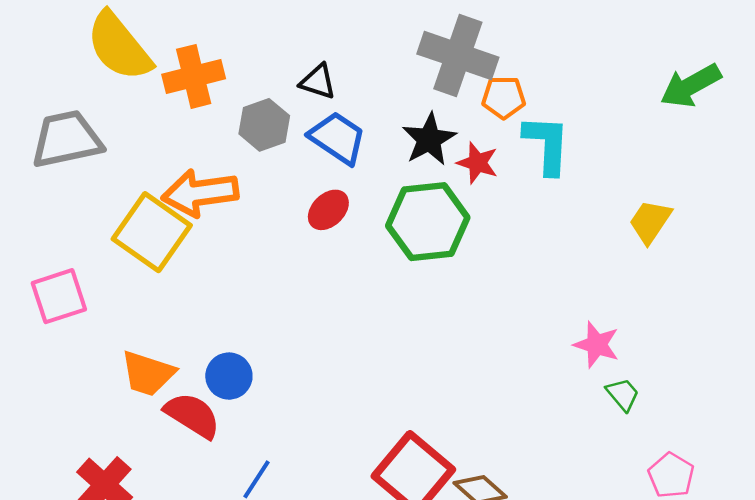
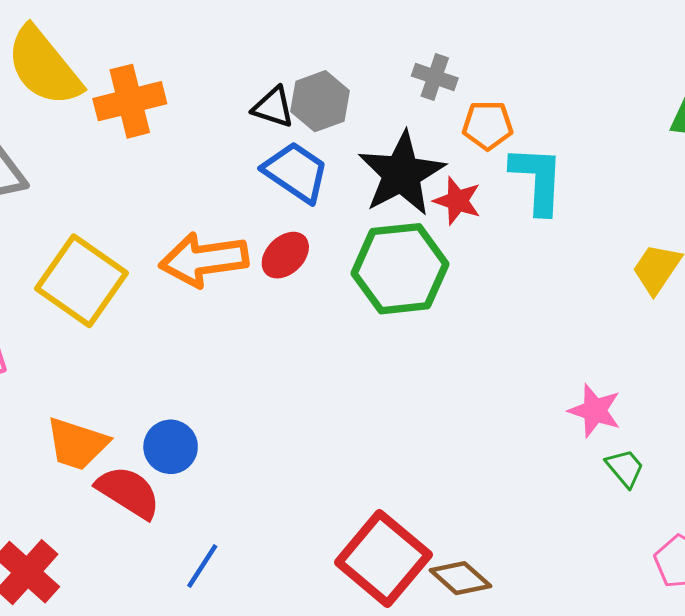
gray cross: (458, 56) -> (435, 77), size x0.5
gray hexagon: (264, 125) -> (320, 101), moved
black star: (429, 139) -> (402, 174), size x1.4
orange arrow: (200, 193) -> (204, 260), moved

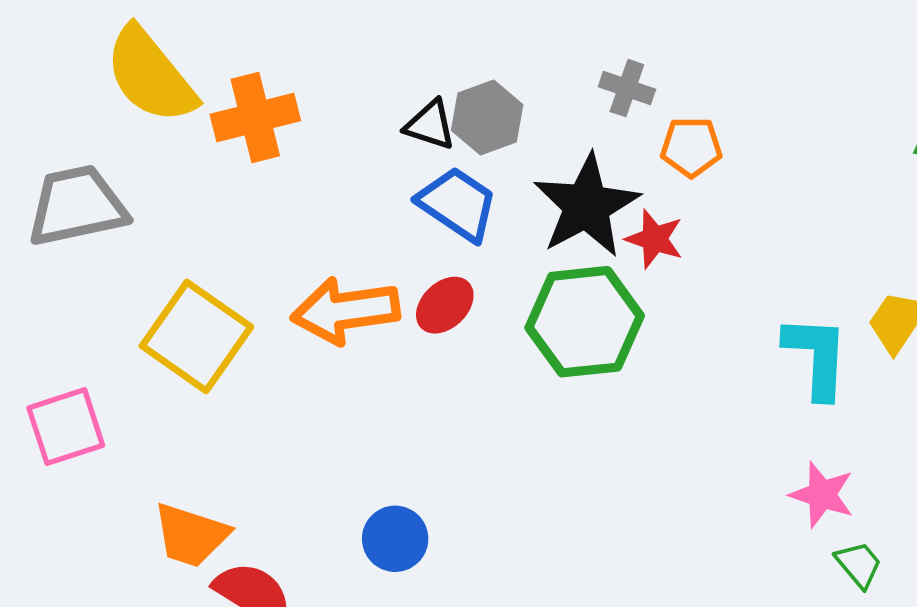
cyan L-shape: (537, 180) -> (816, 357), moved
blue circle: (171, 447) -> (395, 539), moved

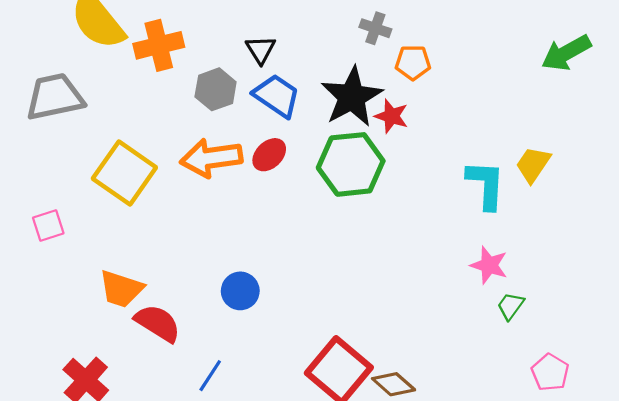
gray hexagon: (487, 117) -> (216, 89), moved
black triangle: (430, 125) -> (261, 50), turned 40
pink square: (66, 427) -> (48, 226), size x0.7
green trapezoid: (859, 565) -> (510, 306), turned -104

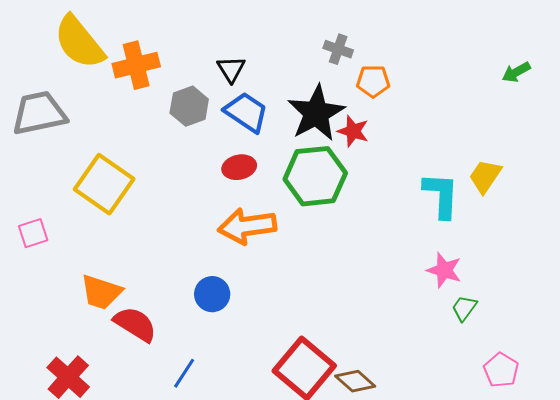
green arrow: (566, 53) -> (516, 72), size x0.6
red ellipse: (269, 155) -> (239, 167), turned 32
orange arrow: (211, 158) -> (247, 226), moved

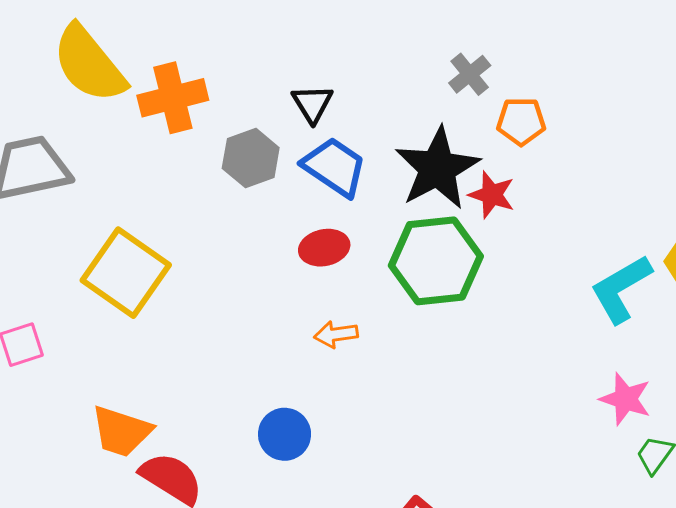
gray cross: (338, 49) -> (470, 74), turned 32
cyan L-shape: (441, 195) -> (621, 289), turned -123
orange arrow: (247, 226) -> (336, 334), size x0.5

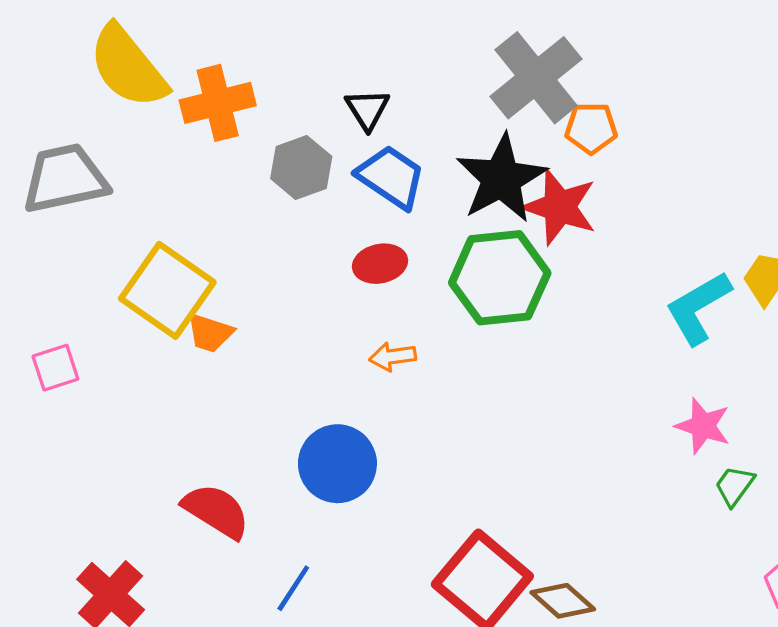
gray cross: (470, 74) -> (536, 78), size x2.0
red star: (492, 195) -> (560, 207), size x1.5
orange trapezoid: (121, 431) -> (210, 333), moved, size x0.7
blue circle: (285, 434) -> (337, 464), size x1.4

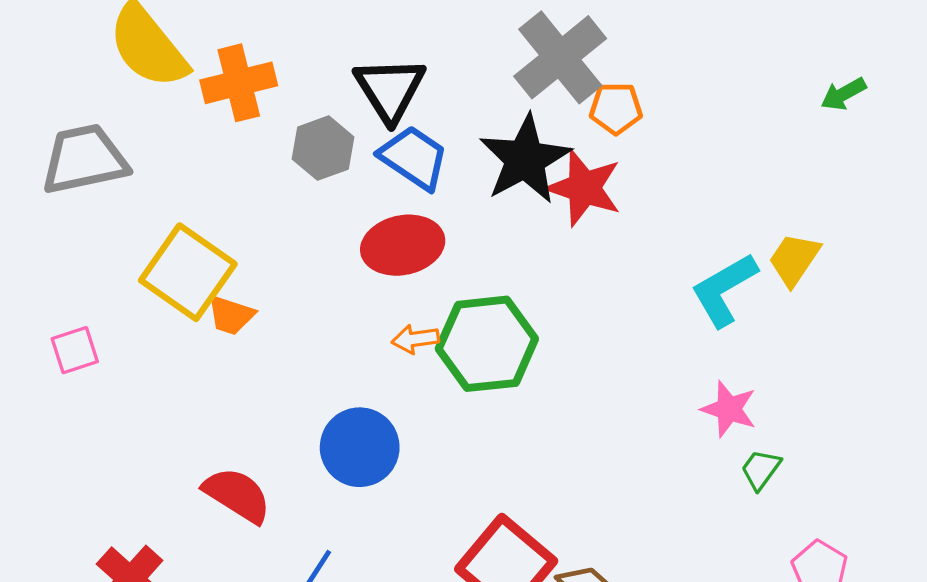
black triangle: (367, 109) -> (390, 89), size x1.6
red ellipse: (380, 264) -> (403, 245), size x1.5
green hexagon: (500, 278) -> (487, 344), moved

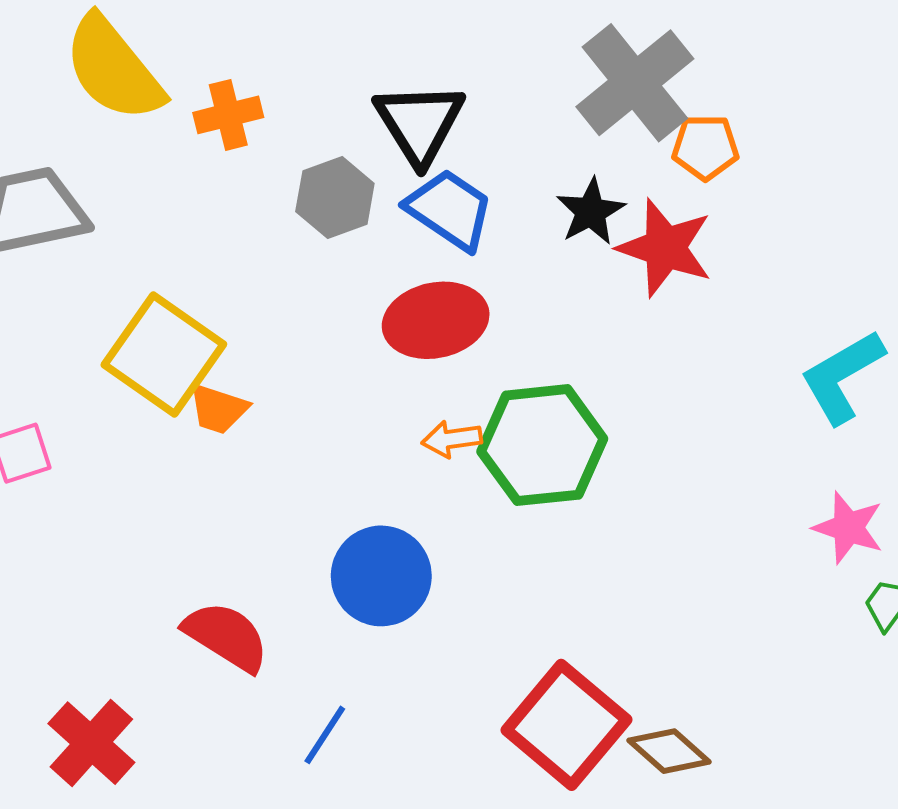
orange cross: (239, 83) -> (228, 115), size x0.7
black star: (525, 159) -> (591, 212), size x0.6

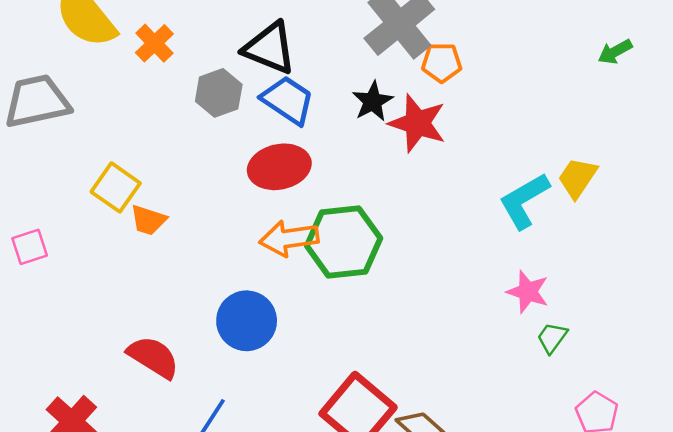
orange cross: (228, 115) -> (154, 43), turned -30
black triangle: (419, 123) -> (270, 48), turned -36
yellow square: (164, 354) -> (116, 187), size x0.7
orange arrow: (452, 439) -> (289, 238), size x1.6

